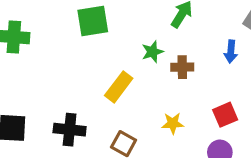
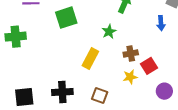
brown cross: (182, 67) -> (131, 53), moved
red square: (225, 115) -> (149, 66), moved

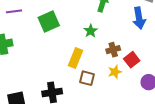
blue arrow: (161, 23) -> (139, 18), size x1.5
brown square: (100, 96) -> (87, 78), moved

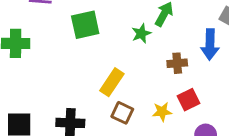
green star: (91, 31) -> (141, 33), moved
brown cross: (113, 50) -> (177, 63), moved

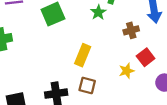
brown square: (122, 113) -> (87, 85), moved

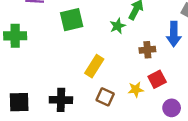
brown square: (87, 85) -> (105, 97), moved

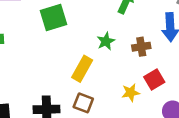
green star: (118, 26) -> (106, 41), moved
brown square: (105, 97) -> (83, 103), moved

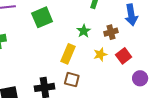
yellow star: (131, 93) -> (100, 54), moved

